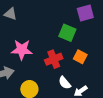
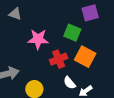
pink star: (22, 50) -> (38, 39), moved
orange square: (80, 57) -> (85, 57), size x1.5

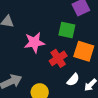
white semicircle: (70, 83) -> (73, 80), turned -88

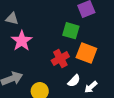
pink star: (34, 42) -> (22, 41), moved, turned -30

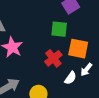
white arrow: (91, 87) -> (86, 70), moved

